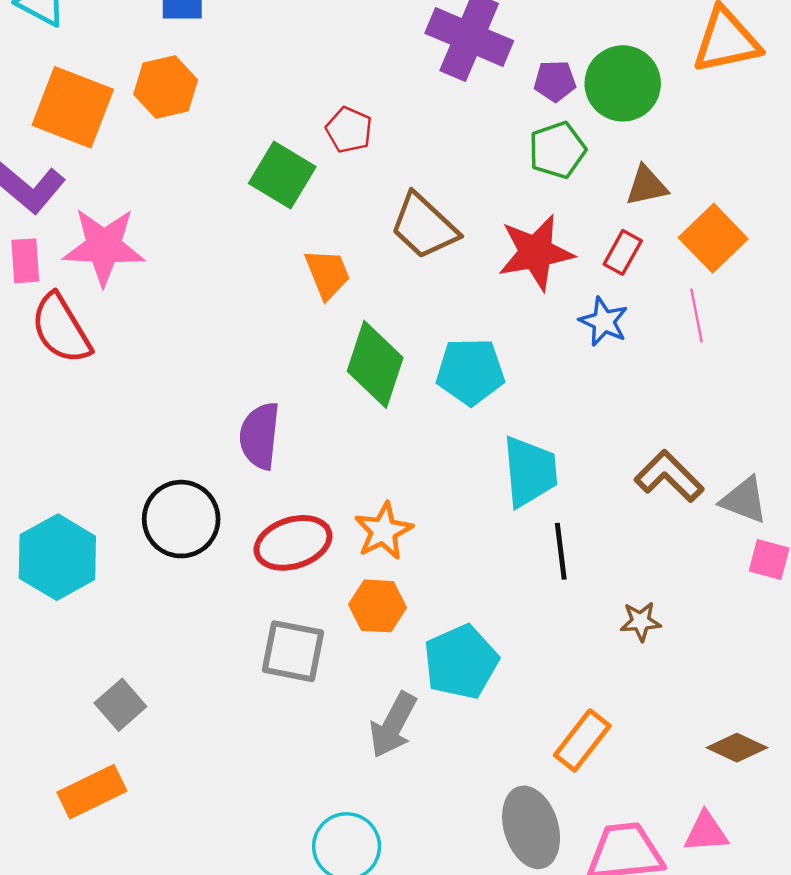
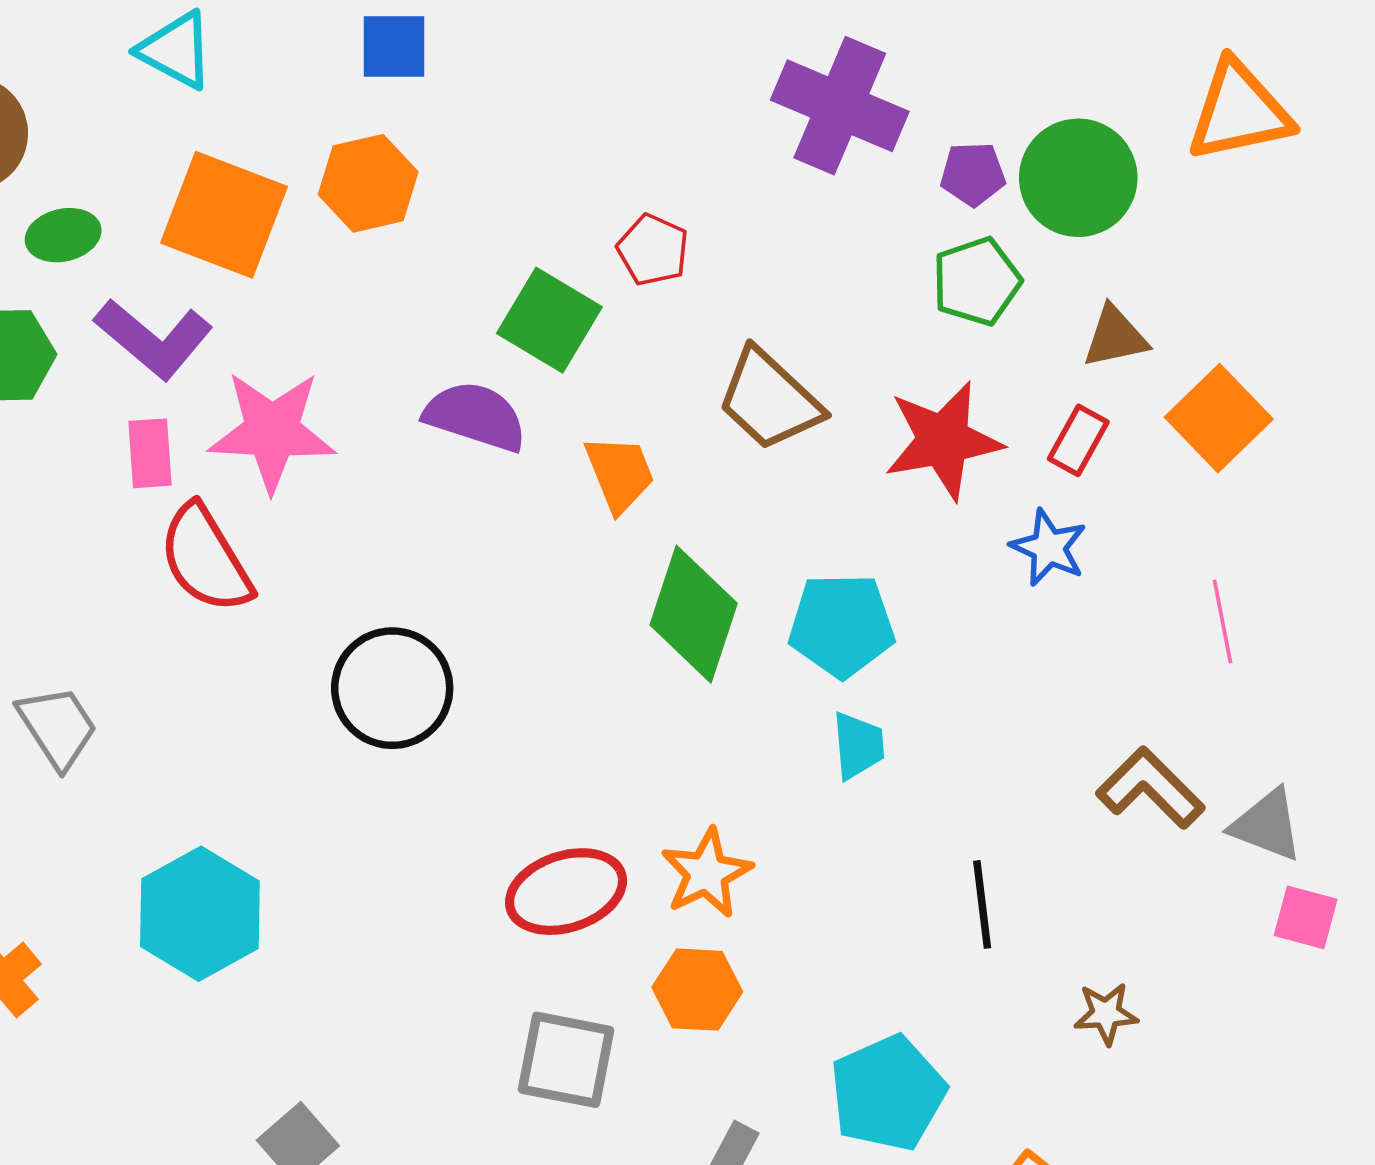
pink line: (697, 316) -> (1222, 622), moved
purple semicircle: (260, 436) -> (475, 416), moved, turned 102
cyan trapezoid: (530, 471) -> (858, 745), moved, size x0.6
black circle: (181, 519) -> (392, 688), moved
cyan pentagon: (461, 662) -> (888, 1093), moved

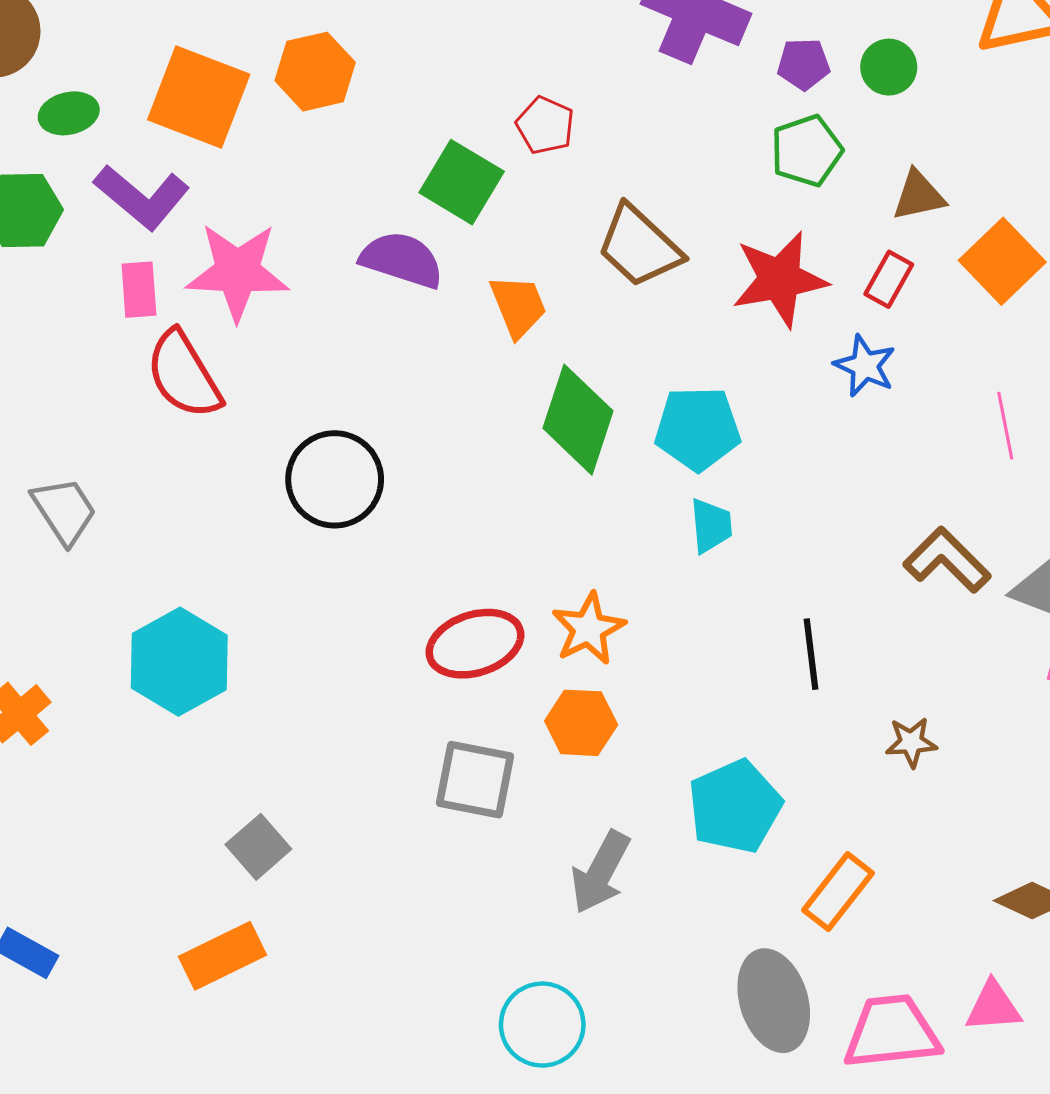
green circle: (1078, 178) -> (889, 67), size x0.6

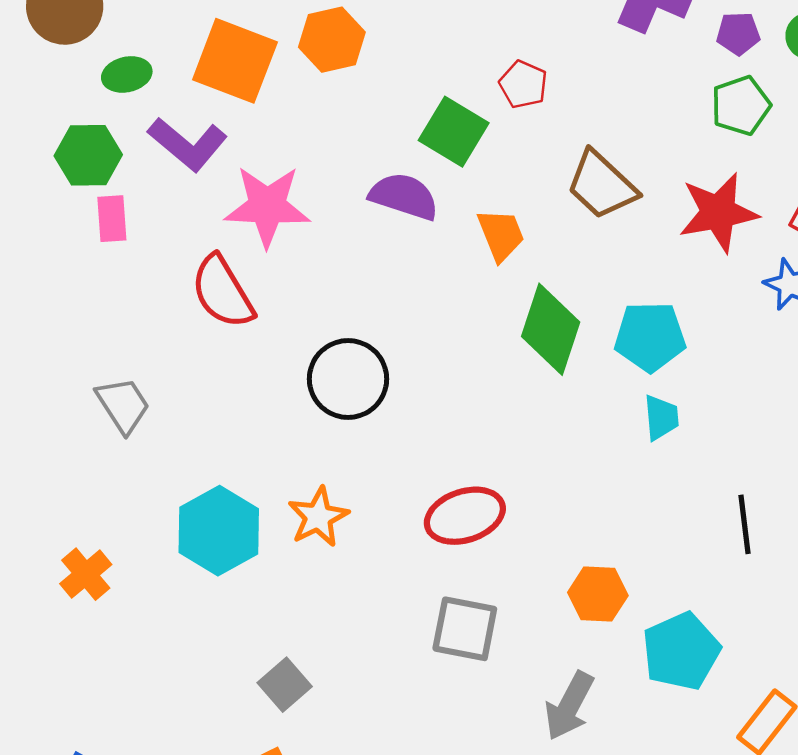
pink rectangle: (139, 290) -> (112, 219), moved
orange star: (589, 629) -> (318, 517), moved
orange hexagon: (581, 723) -> (598, 594), moved

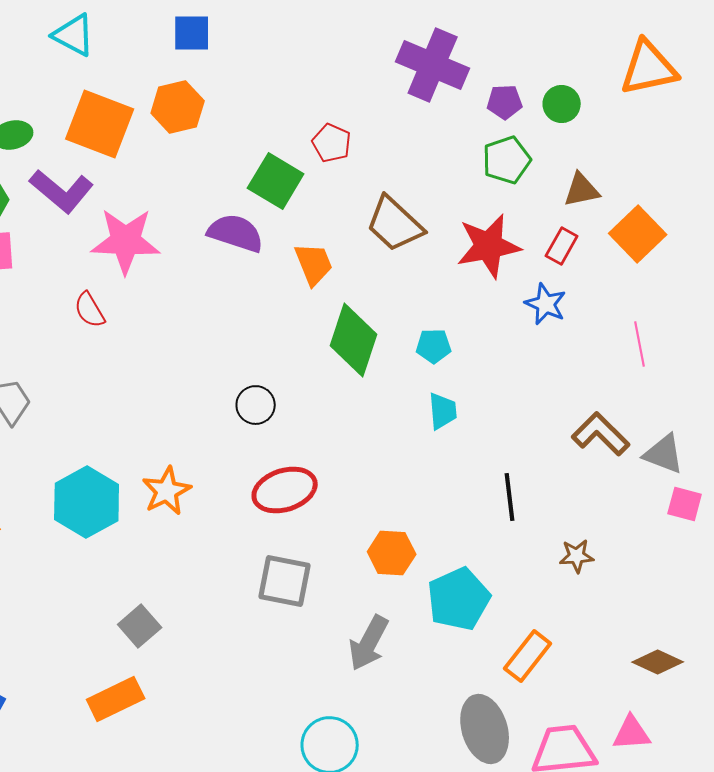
red semicircle: (222, 292) -> (90, 310), size x0.6
cyan pentagon: (650, 337) -> (434, 346), size x0.6
black circle: (348, 379) -> (256, 405), moved, size x0.6

